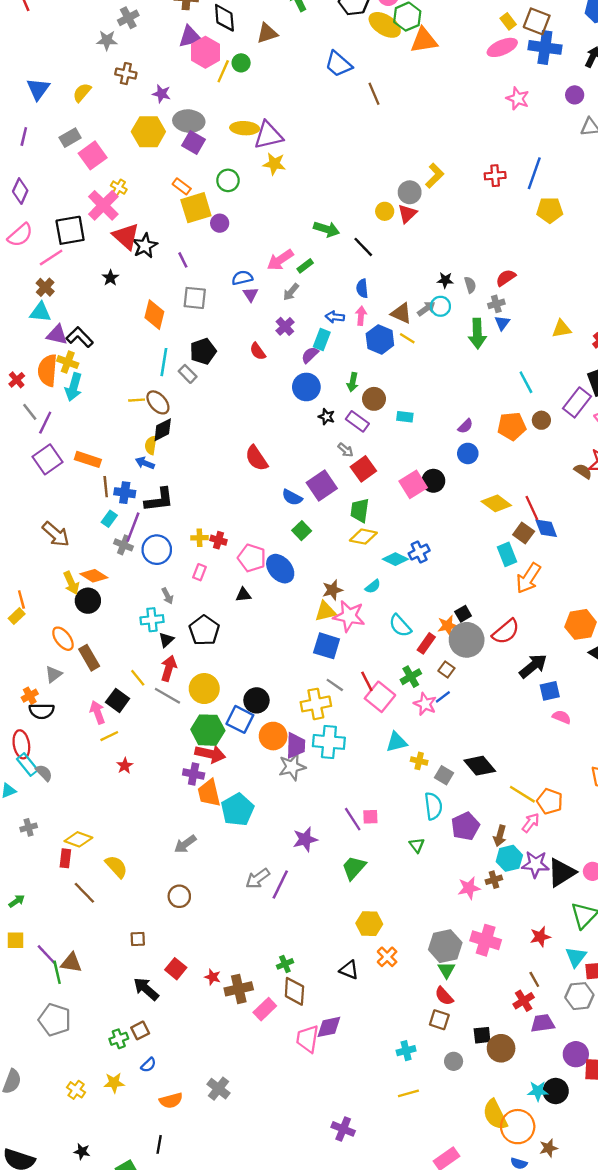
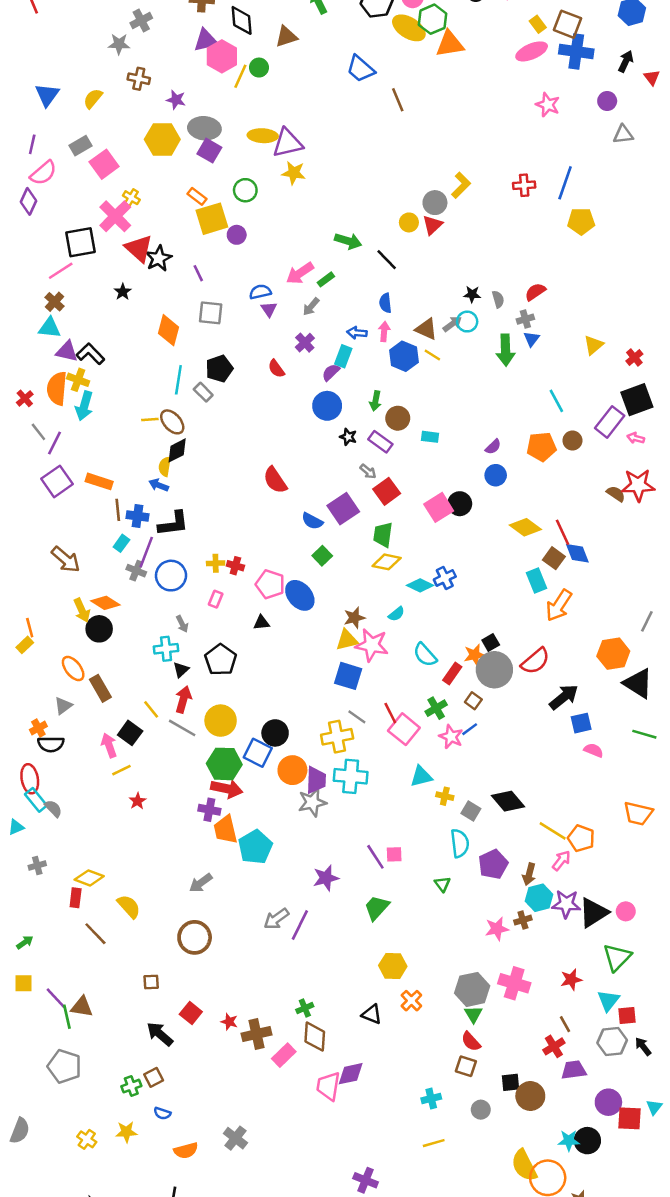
pink semicircle: (20, 235) -> (43, 173), moved
yellow triangle: (562, 329) -> (594, 345), turned -30
brown circle: (179, 896) -> (195, 937), size x1.4
blue semicircle: (148, 1065) -> (162, 1113), turned 63

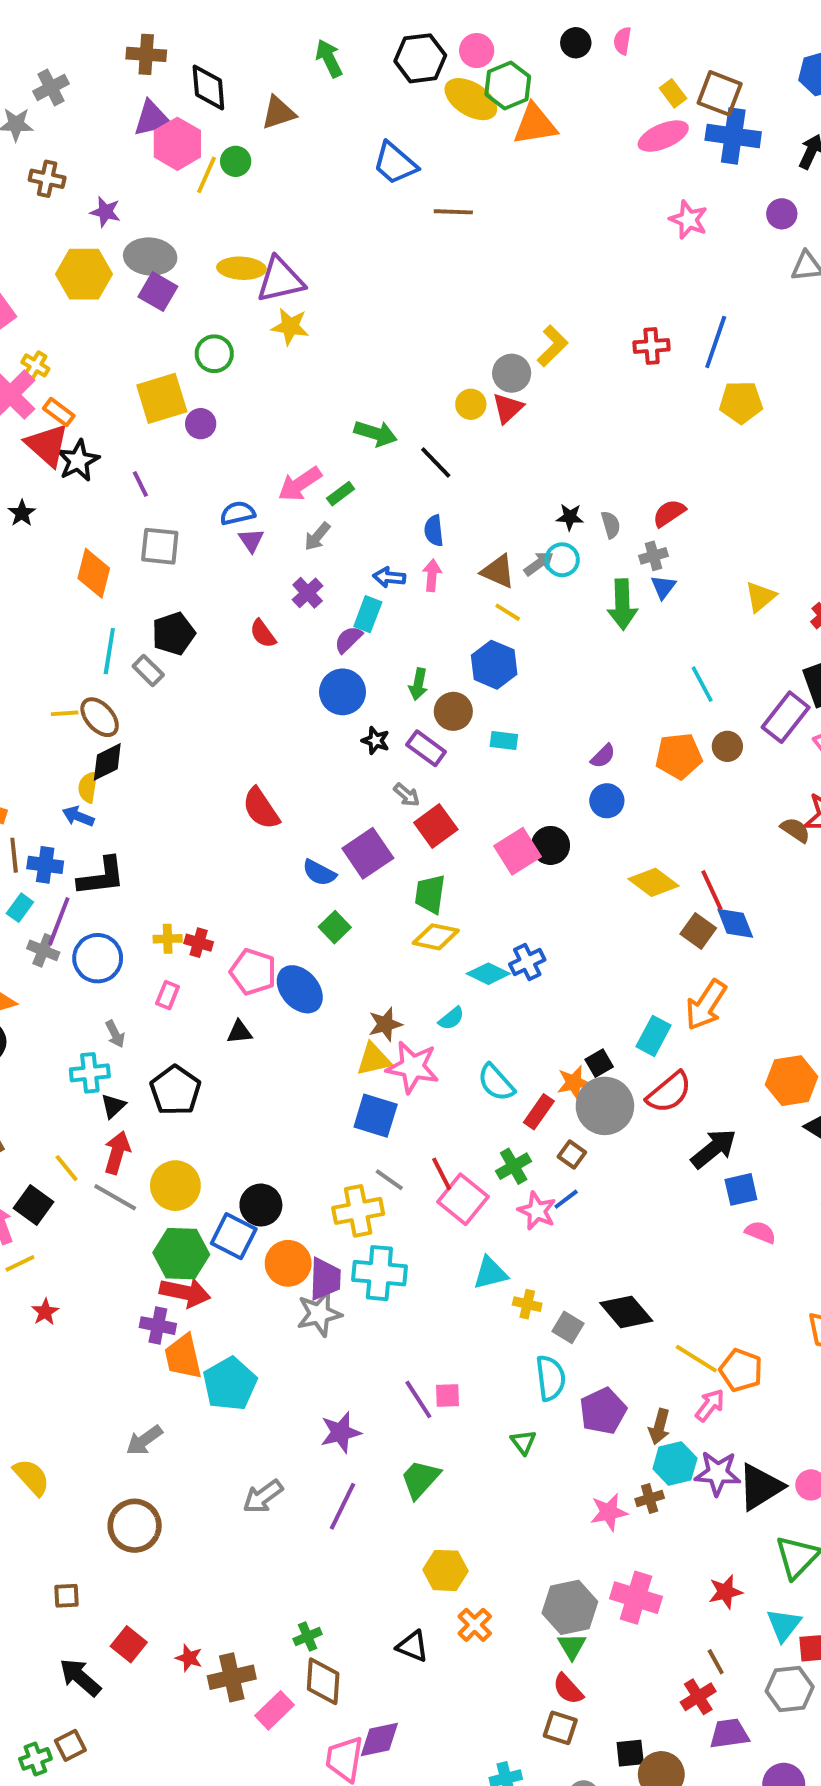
brown line: (398, 100) -> (453, 212), turned -65
orange rectangle: (197, 196) -> (59, 412), moved
blue hexagon: (404, 356) -> (494, 665), moved
cyan rectangle: (537, 581) -> (654, 1036), moved, turned 50
purple line: (300, 925) -> (343, 1506), moved

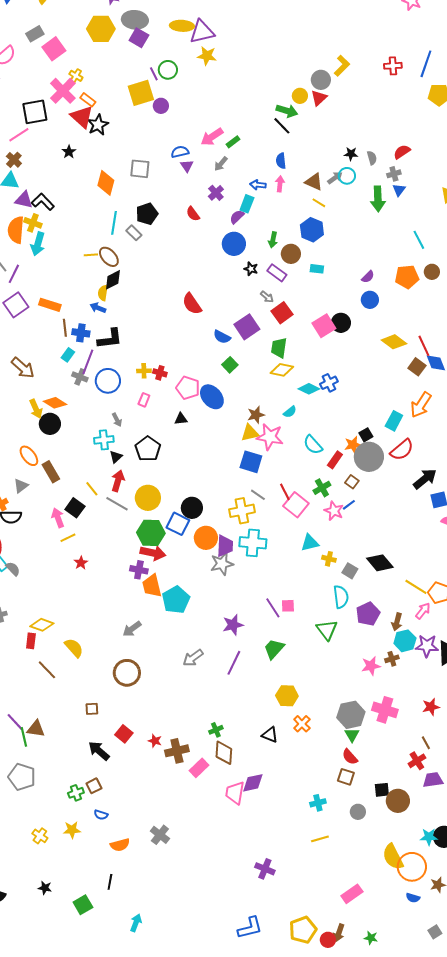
green arrow: (376, 433) -> (287, 111), moved
purple line: (140, 484) -> (154, 74), moved
green triangle: (523, 1442) -> (327, 630), size x1.6

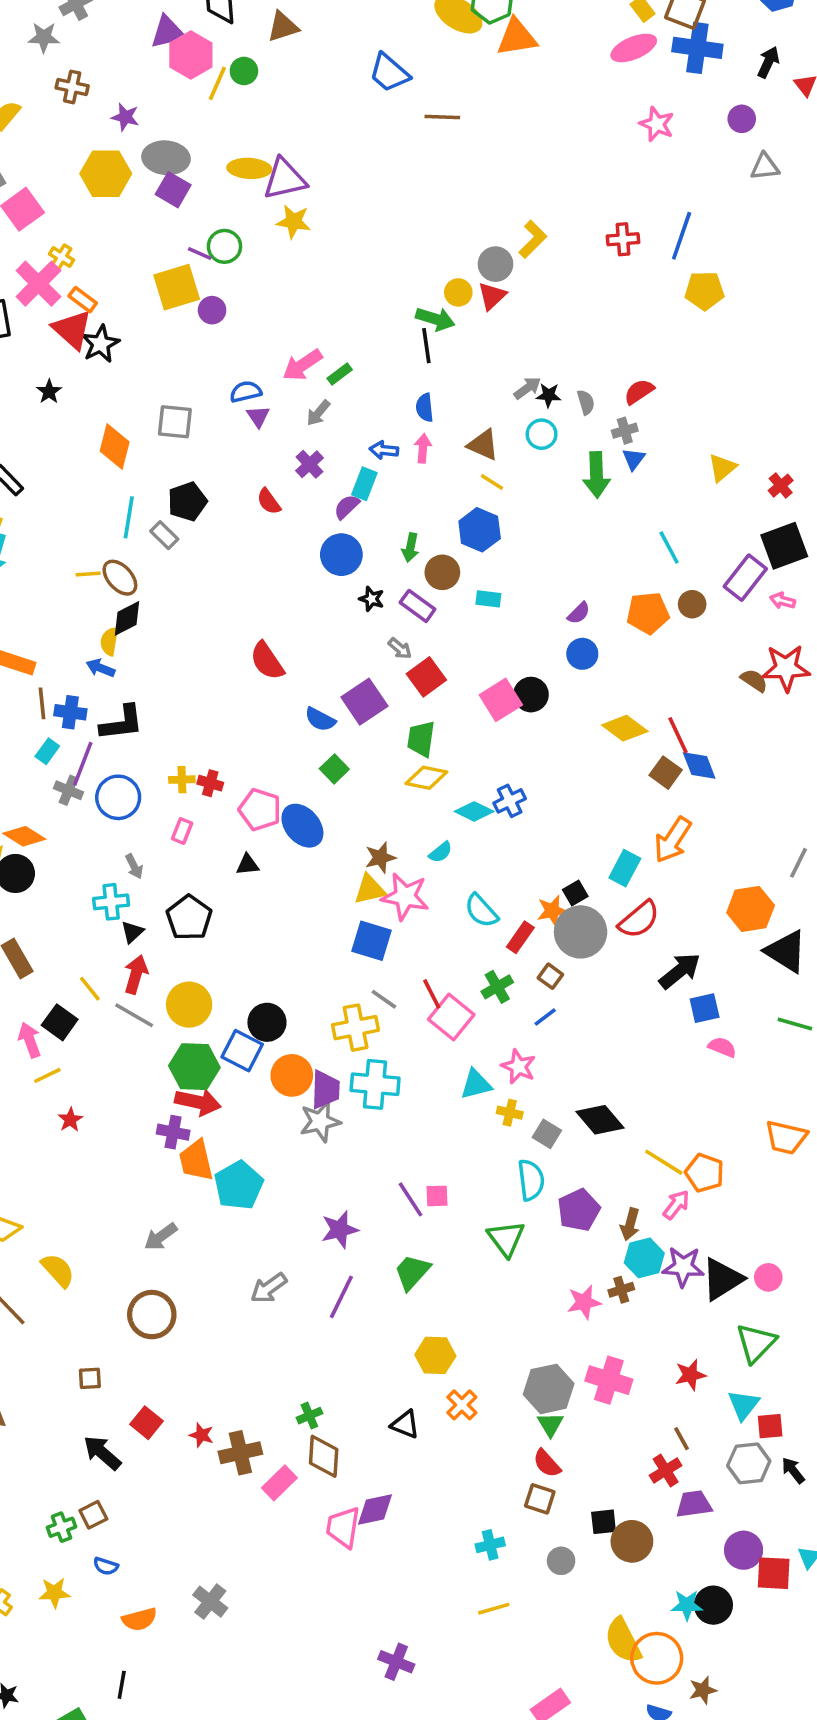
purple line: (154, 74) -> (200, 253), turned -40
black line: (282, 126) -> (426, 346), turned 36
gray arrow: (335, 178) -> (527, 388), moved
pink star: (334, 511) -> (519, 1067), moved

